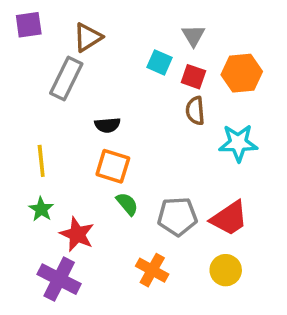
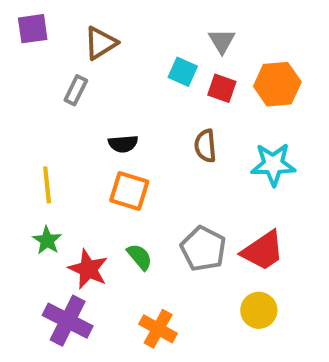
gray rectangle: (66, 78) -> (76, 90), size x0.6
brown semicircle: (195, 111) -> (205, 146), moved
green semicircle: (127, 204) -> (140, 257), moved
gray pentagon: (177, 216) -> (203, 249), turned 30
orange cross: (152, 270) -> (158, 329), moved

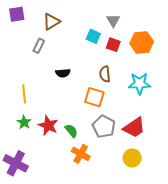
orange square: (129, 191) -> (94, 97), moved
red star: (88, 269) -> (48, 125), moved
purple cross: (68, 321) -> (16, 163), moved
orange cross: (158, 329) -> (81, 154), moved

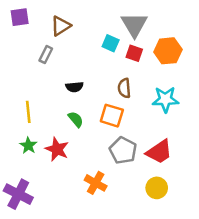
gray triangle: (113, 21) -> (134, 25), size x1.6
green semicircle: (71, 131) -> (76, 119), moved

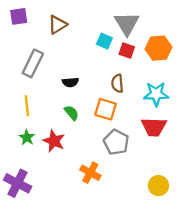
gray rectangle: (46, 55) -> (33, 63), moved, size x1.6
red trapezoid: (159, 152) -> (154, 127), moved, turned 36
yellow circle: (157, 188) -> (158, 186), moved

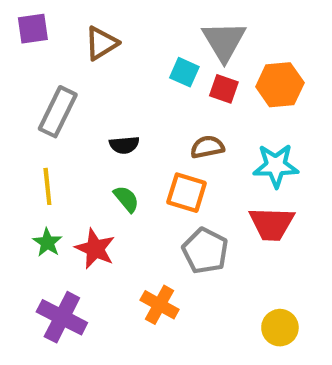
brown semicircle: (117, 83) -> (207, 147), turned 84
purple cross: (18, 183) -> (62, 317), moved

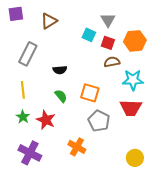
gray triangle: (224, 41) -> (108, 20), size x0.7
brown semicircle: (207, 147) -> (112, 62), moved

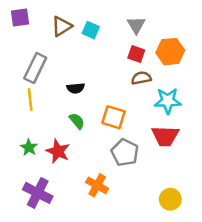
cyan square: (89, 35) -> (91, 30), moved
yellow line: (23, 90) -> (30, 100), moved

